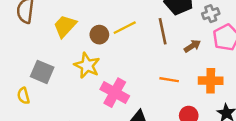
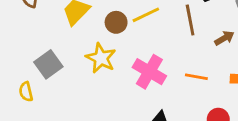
gray square: (42, 72) -> (48, 64), turned 30
pink cross: (115, 93) -> (149, 72), moved

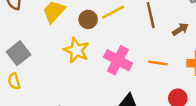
gray square: (48, 64) -> (19, 53), moved

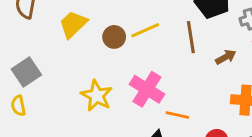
yellow star: (76, 50) -> (97, 96), moved
orange line: (158, 63) -> (177, 115), moved

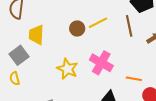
yellow trapezoid: (73, 24) -> (36, 35), moved, turned -40
orange line: (177, 115) -> (134, 79), moved

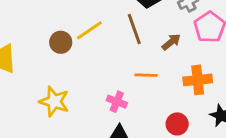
pink cross: (101, 63) -> (117, 102), moved, size x0.6
orange line: (134, 79) -> (146, 75), moved

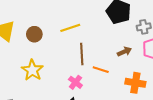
brown line: (134, 29) -> (82, 54), moved
brown circle: (61, 42) -> (34, 34), moved

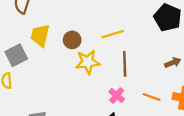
yellow star: (32, 70) -> (88, 62), moved, turned 30
orange line: (101, 70) -> (152, 97), moved

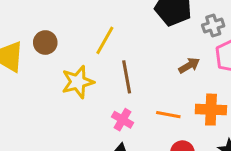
yellow line: (113, 34) -> (105, 40), turned -35
brown circle: (72, 40) -> (45, 43), moved

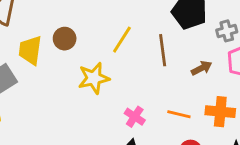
brown line: (127, 77) -> (163, 50), moved

